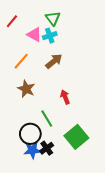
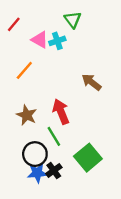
green triangle: (53, 18) -> (73, 20), moved
brown arrow: (54, 61) -> (92, 82), moved, turned -102
brown star: (26, 89) -> (27, 115), moved
red arrow: (65, 97) -> (61, 112), moved, size x1.5

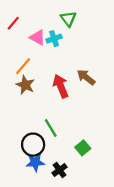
red arrow: (61, 112) -> (61, 86), moved
brown star: (27, 115) -> (25, 85), moved
green square: (88, 158) -> (83, 148), size x0.6
black cross: (54, 171) -> (60, 170), moved

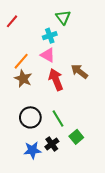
pink triangle: (37, 37) -> (48, 55), moved
green line: (51, 128) -> (58, 118), moved
black circle: (33, 145) -> (30, 117), moved
black cross: (60, 170) -> (52, 144), moved

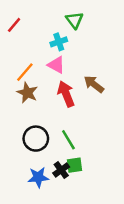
green square: (76, 137) -> (74, 165), moved, turned 32

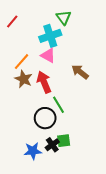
cyan cross: (59, 42) -> (50, 36), size x1.5
red arrow: (66, 94) -> (44, 82), moved
black circle: (36, 139) -> (45, 118), moved
green line: (68, 140) -> (58, 105), moved

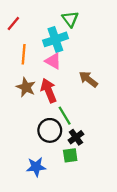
orange line: (22, 62) -> (24, 54), moved, turned -36
black cross: (52, 145) -> (76, 137), moved

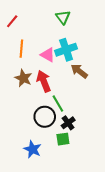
cyan cross: (55, 39) -> (66, 50), moved
blue star: (36, 167) -> (33, 149), turned 30

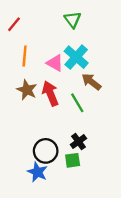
cyan cross: (66, 50) -> (76, 57), turned -30
green line: (58, 104) -> (77, 103), moved
black circle: (45, 117) -> (46, 151), moved

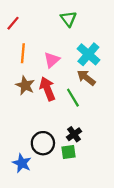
cyan cross: (76, 57) -> (88, 54), moved
pink triangle: (55, 63) -> (52, 60), turned 49
blue star: (37, 172) -> (22, 163), moved

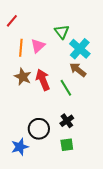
green triangle: (68, 19) -> (62, 32), moved
pink triangle: (52, 60) -> (38, 46), moved
green square: (68, 152) -> (67, 145), moved
blue star: (22, 163) -> (20, 147), turned 30

